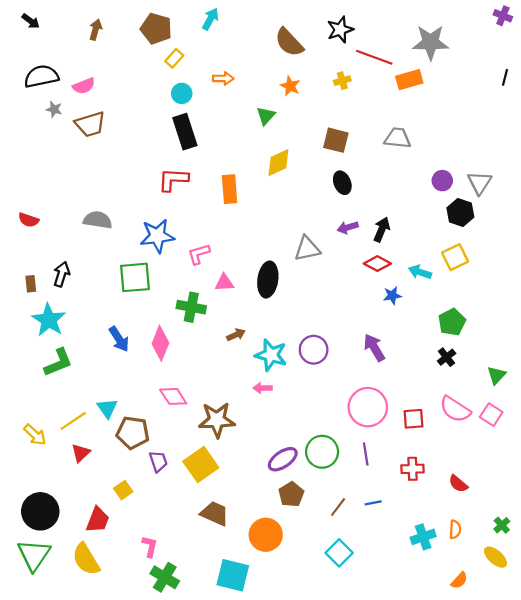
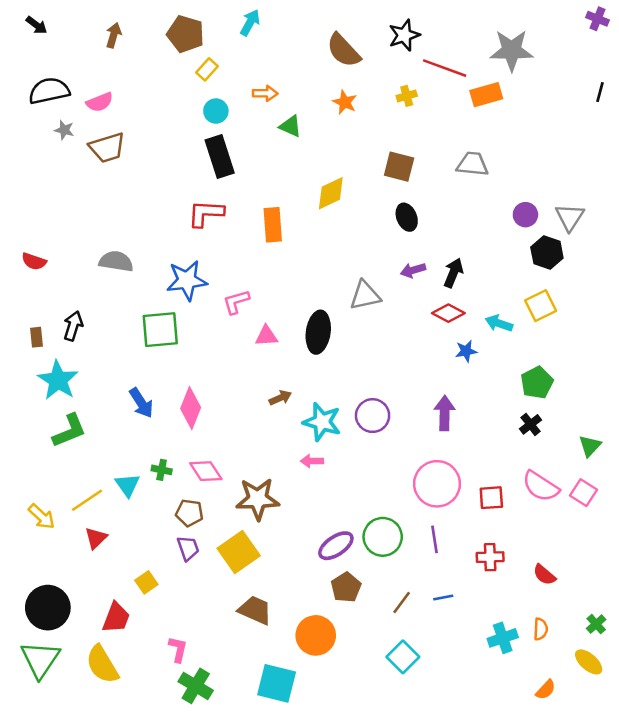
green triangle: (266, 116) -> (290, 126), moved, turned -48
green cross: (191, 307) -> (162, 470), moved, size x0.6
purple arrow: (374, 348) -> (445, 413), turned 32
brown pentagon: (133, 433) -> (189, 513), moved, size x0.7

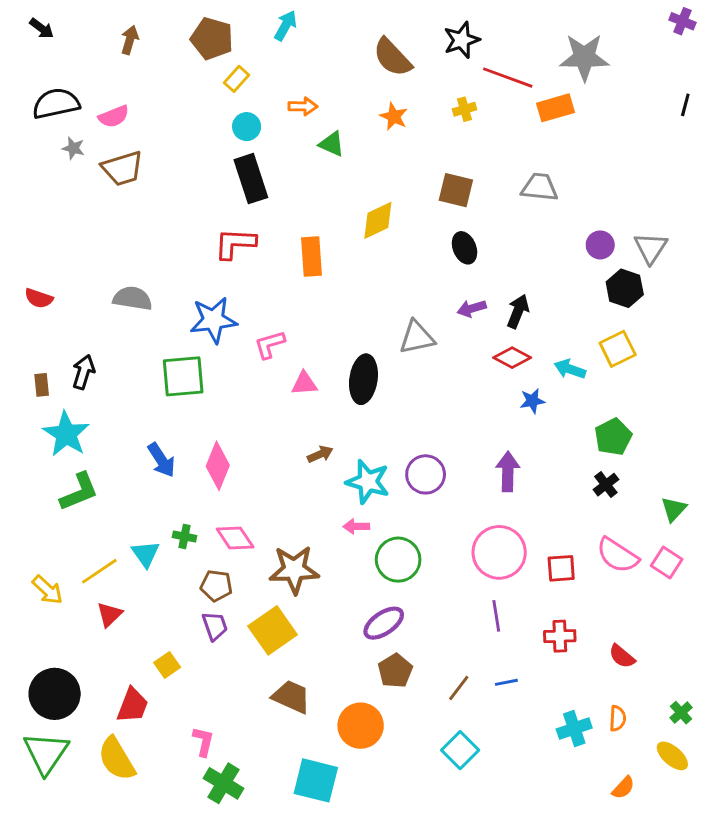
green circle: (383, 537) -> (398, 560), moved

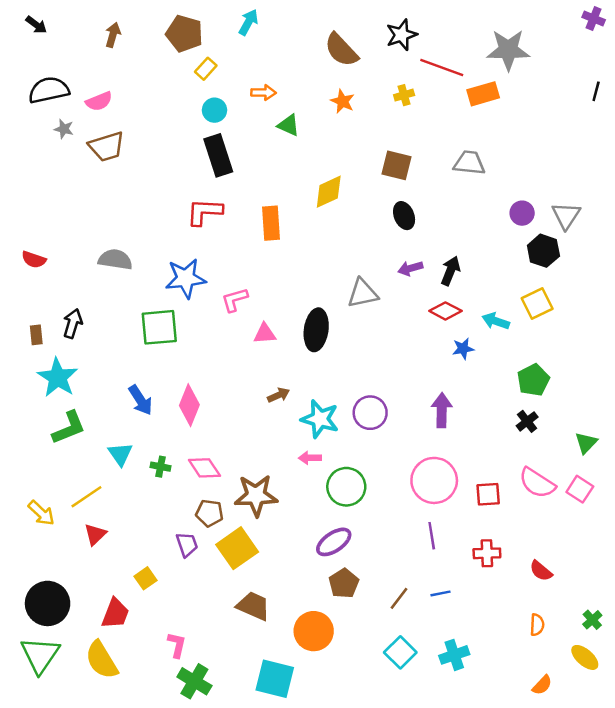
cyan triangle: (146, 554) -> (120, 454), moved
brown pentagon: (216, 586) -> (209, 513), moved
cyan cross: (574, 728) -> (454, 655), moved

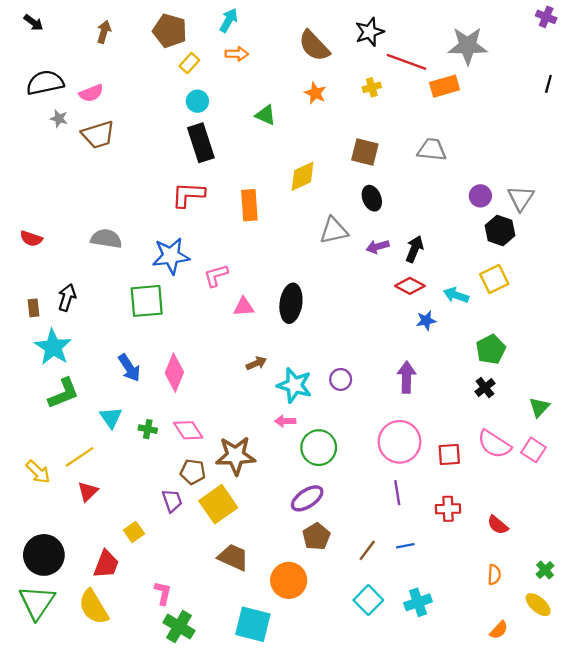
orange arrow: (263, 93) -> (237, 54), moved
gray triangle: (363, 293) -> (334, 231), moved
purple circle: (370, 413) -> (341, 379), size x0.7

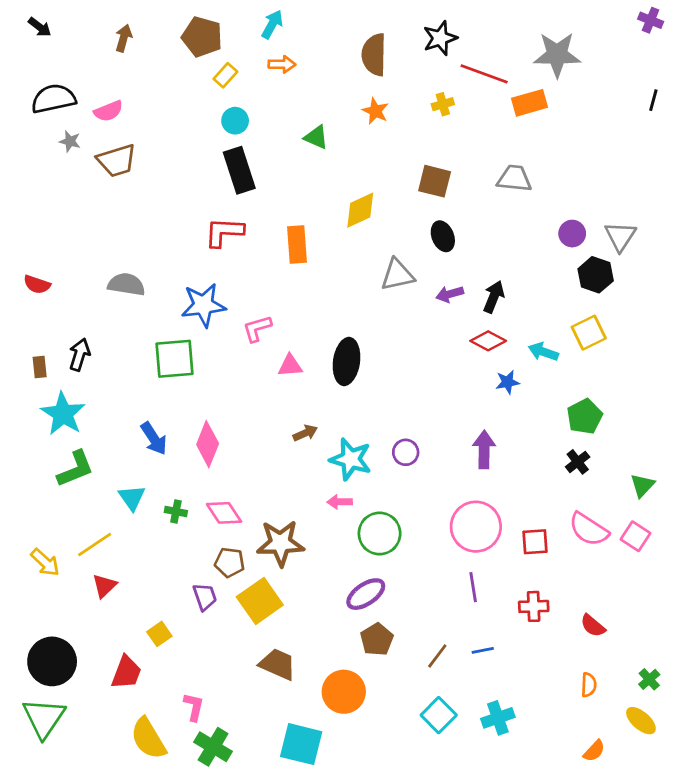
brown semicircle: (314, 46) -> (374, 55), turned 44
yellow semicircle: (94, 607) -> (148, 739), moved

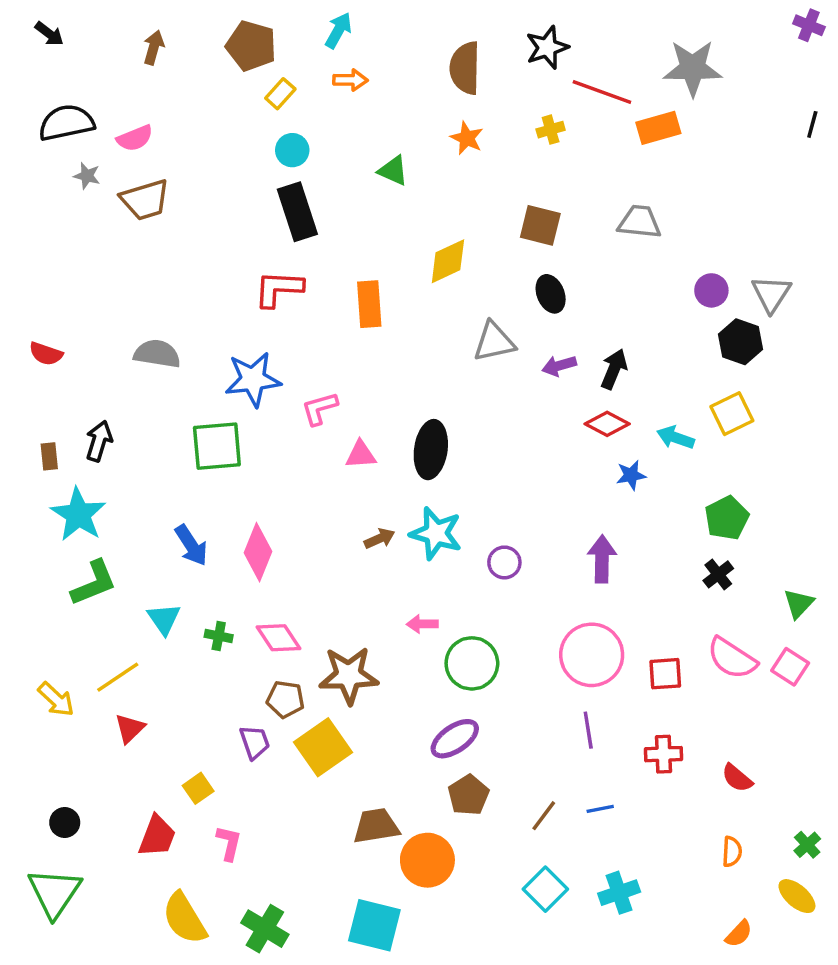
cyan star: (351, 459) -> (436, 533), moved
black circle: (52, 661) -> (65, 823), size x0.5
brown trapezoid: (278, 664) -> (376, 826), moved, turned -33
pink L-shape: (194, 707) -> (229, 843), moved

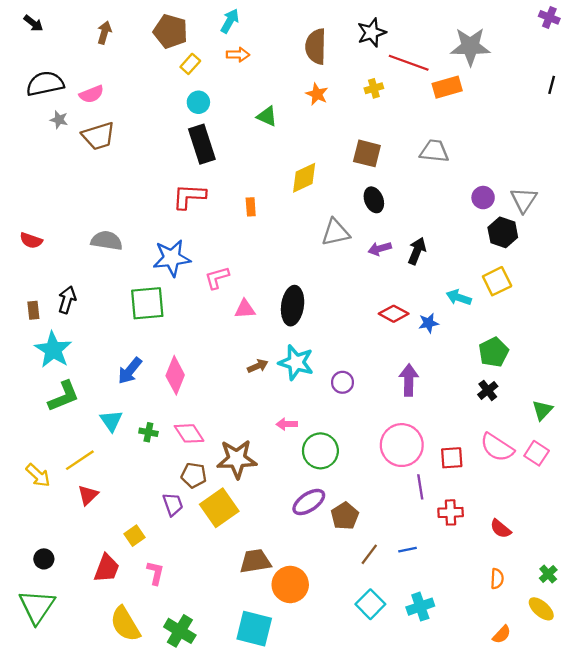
orange rectangle: (369, 304) -> (251, 207), size x0.6
red diamond: (607, 424) -> (394, 314), moved
blue arrow: (191, 545) -> (130, 371), turned 72
purple line: (588, 730) -> (420, 487), moved
brown pentagon: (468, 795) -> (345, 516), moved

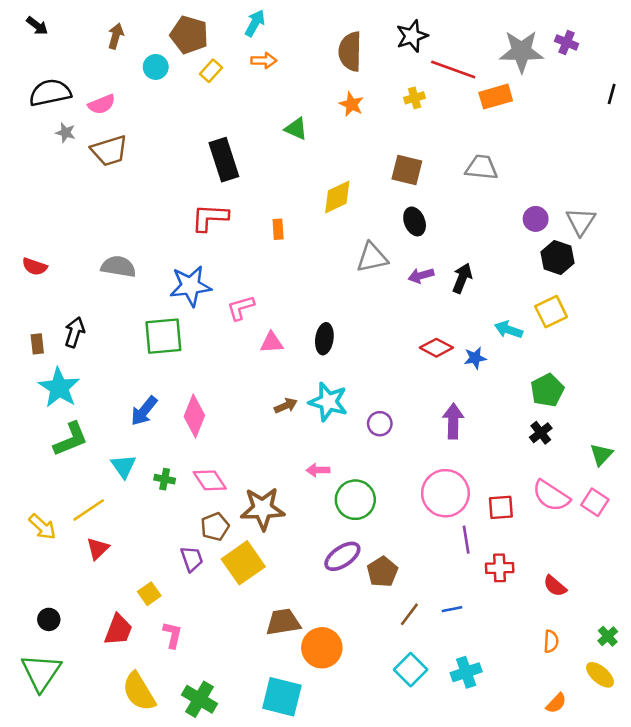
purple cross: (549, 17) -> (567, 42), moved
cyan circle: (198, 102) -> (156, 67), moved
black ellipse: (293, 306) -> (324, 339), size x0.7
brown pentagon: (194, 475) -> (215, 527), turned -30

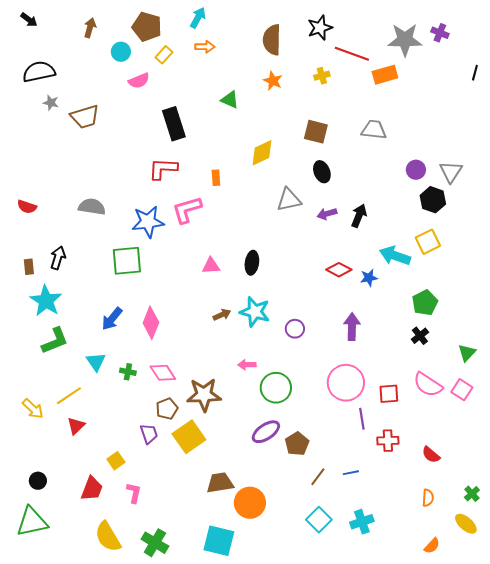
pink semicircle: (102, 104) -> (139, 81), moved
pink L-shape: (241, 308) -> (187, 210), moved, size x1.4
cyan arrow: (509, 330) -> (395, 256), size x1.4
green triangle: (41, 672) -> (32, 522), turned 44

